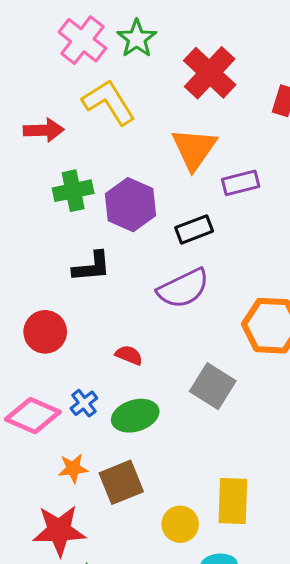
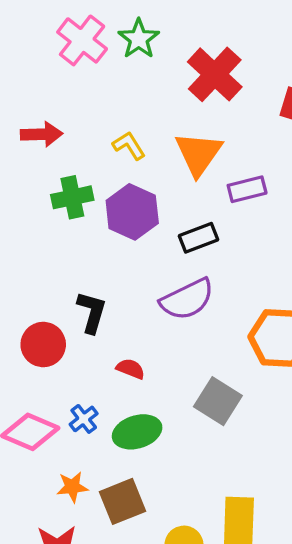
yellow L-shape: (109, 102) -> (129, 146), moved, size x0.6
black L-shape: (92, 267) -> (92, 312), moved, turned -69

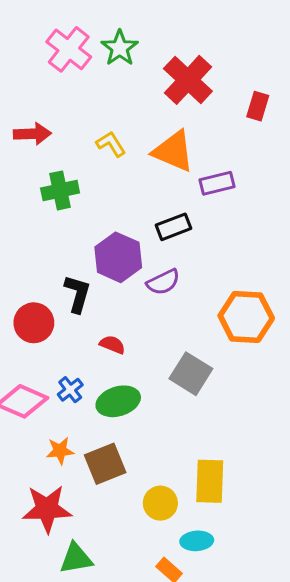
orange triangle: (199, 154) -> (173, 151), turned -42
purple hexagon: (132, 212) -> (118, 257), moved
purple semicircle: (187, 299) -> (163, 282), size x0.7

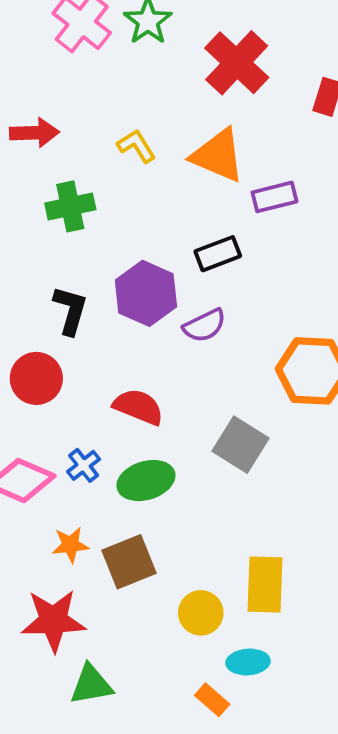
black L-shape: (77, 294) -> (70, 310), moved
red semicircle: (112, 345) -> (138, 407), size x1.5

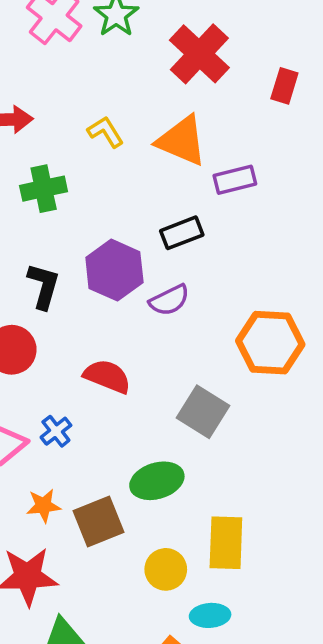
green ellipse: (146, 481) -> (157, 481), moved

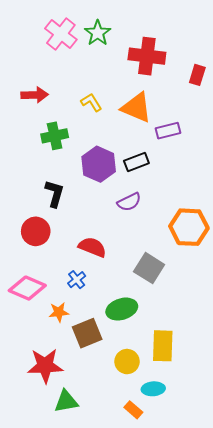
red cross: (199, 54) -> (147, 56), turned -36
purple hexagon: (114, 270) -> (99, 164), moved
blue cross: (56, 431) -> (77, 280), moved
orange star: (44, 506) -> (59, 312), moved

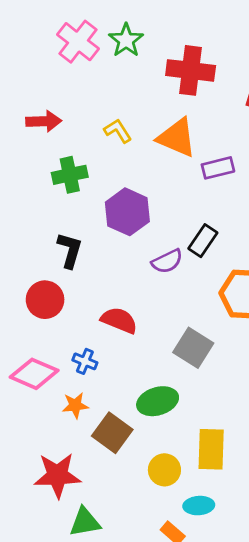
black rectangle: (136, 162) -> (203, 241), moved, turned -35
blue cross: (77, 280) -> (85, 361), moved, turned -30
brown square: (87, 333) -> (112, 433), turned -32

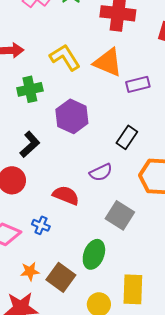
yellow L-shape: (118, 131) -> (65, 57), size x1.5
black L-shape: (70, 250) -> (30, 144), turned 32
purple semicircle: (167, 261) -> (101, 172), moved
green ellipse: (158, 401) -> (94, 254), turned -52
orange star: (75, 405) -> (30, 271), moved

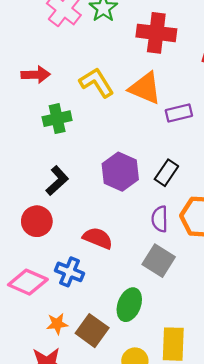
purple hexagon: (72, 116) -> (120, 172), moved
purple semicircle: (101, 172) -> (160, 219), moved, turned 115
blue cross: (41, 225) -> (70, 272), size x1.4

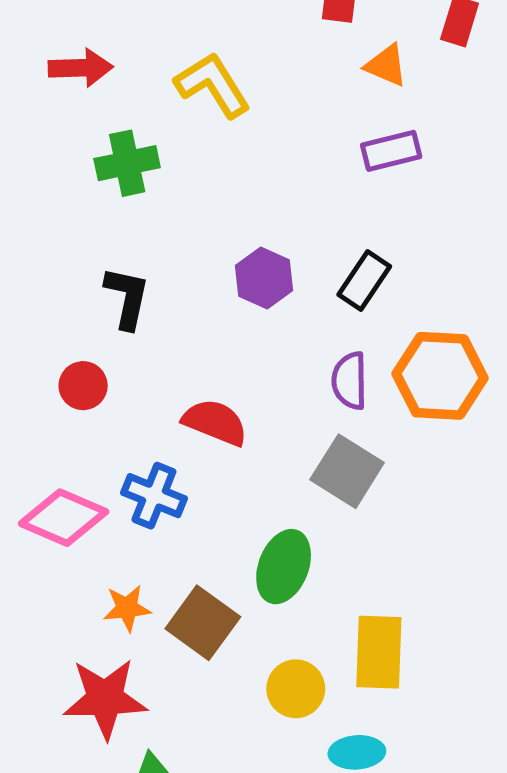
orange triangle: (145, 88) -> (386, 65), moved, size x0.6
purple hexagon: (120, 172) -> (264, 278), size x0.7
black L-shape: (57, 181) -> (127, 298), turned -36
red circle: (37, 221) -> (83, 386), size x0.7

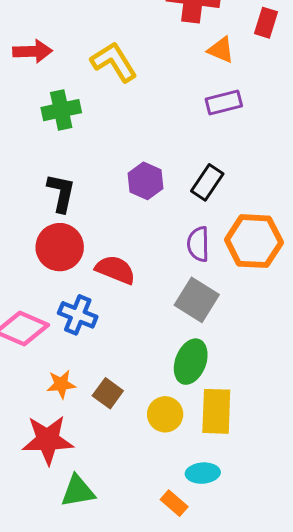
red circle: (83, 386) -> (60, 247), moved, size x1.6
green ellipse: (284, 567) -> (191, 362), moved
brown square: (203, 623) -> (108, 393), size x0.7
yellow circle: (296, 689) -> (165, 414), moved

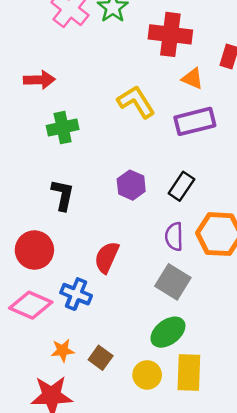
yellow L-shape: (114, 62) -> (136, 102), moved
purple rectangle: (224, 103) -> (195, 121), size x1.4
red circle: (60, 247) -> (34, 250), moved
red semicircle: (115, 270) -> (107, 257), turned -88
green ellipse: (191, 362) -> (168, 332), turned 32

